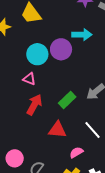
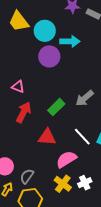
cyan circle: (37, 54) -> (45, 31), moved
pink semicircle: (76, 152) -> (66, 159), size x1.5

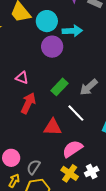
green rectangle: (56, 107) -> (59, 87), moved
white line: (82, 137) -> (76, 113), moved

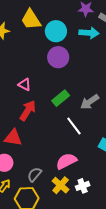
cyan arrow: (72, 31) -> (89, 33), moved
red triangle: (53, 127) -> (13, 138), moved
gray semicircle: (34, 167) -> (34, 174), moved

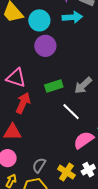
pink triangle: (24, 85) -> (16, 78), size x1.5
green rectangle: (61, 98) -> (54, 86), turned 30
pink semicircle: (66, 161) -> (84, 140), moved

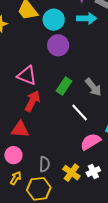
gray arrow: (83, 85) -> (93, 87), turned -90
green rectangle: (54, 86) -> (64, 86), turned -42
gray semicircle: (39, 165) -> (44, 164), turned 147

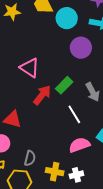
purple circle: (58, 45) -> (81, 48), moved
red arrow: (32, 101) -> (42, 95), moved
yellow cross: (71, 173) -> (55, 172), turned -36

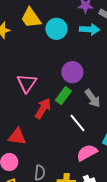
purple circle: (81, 48) -> (72, 72), moved
pink triangle: (30, 68) -> (27, 83), turned 40

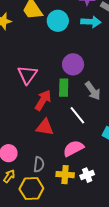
green rectangle: (63, 96) -> (64, 88), turned -36
red triangle: (17, 137) -> (45, 127), moved
pink semicircle: (87, 153) -> (73, 148), moved

